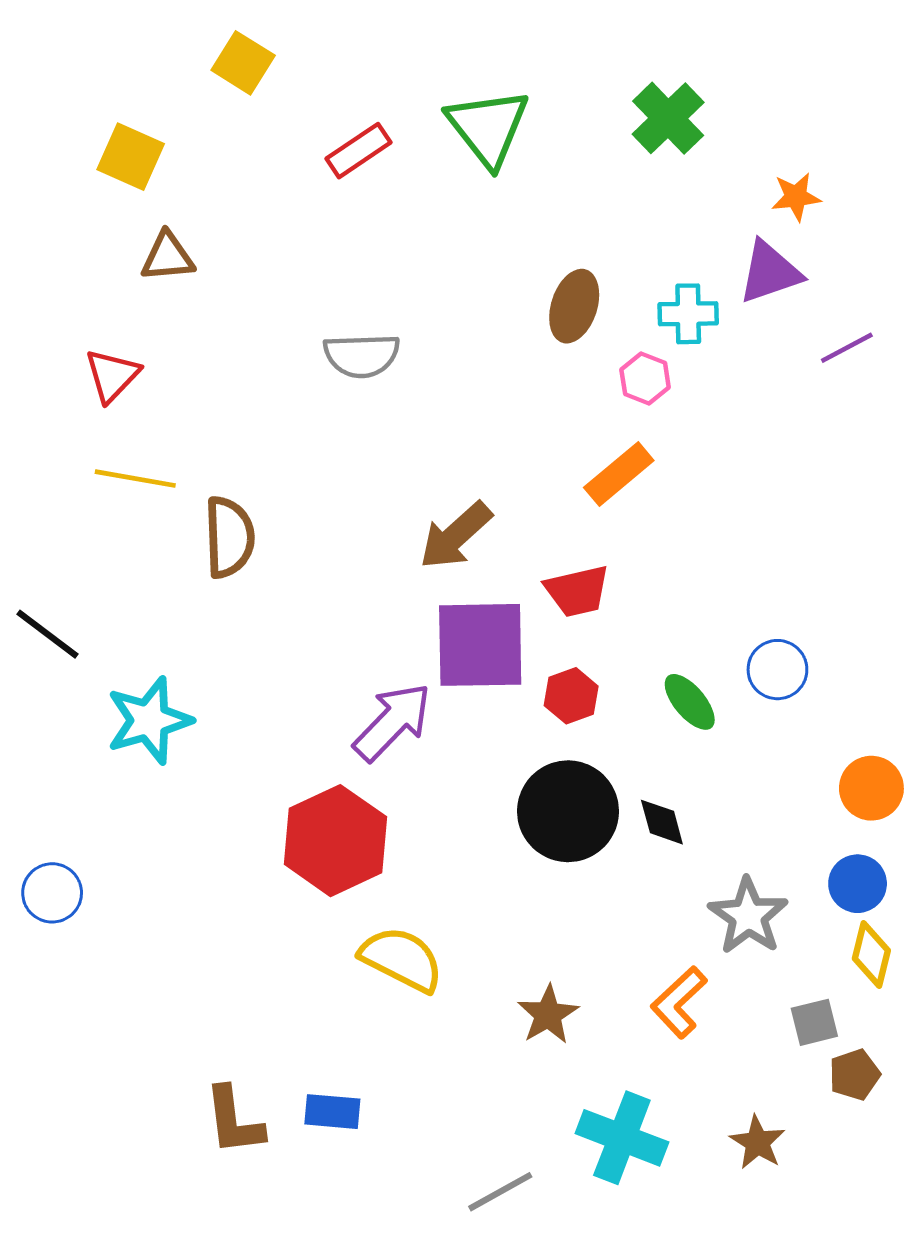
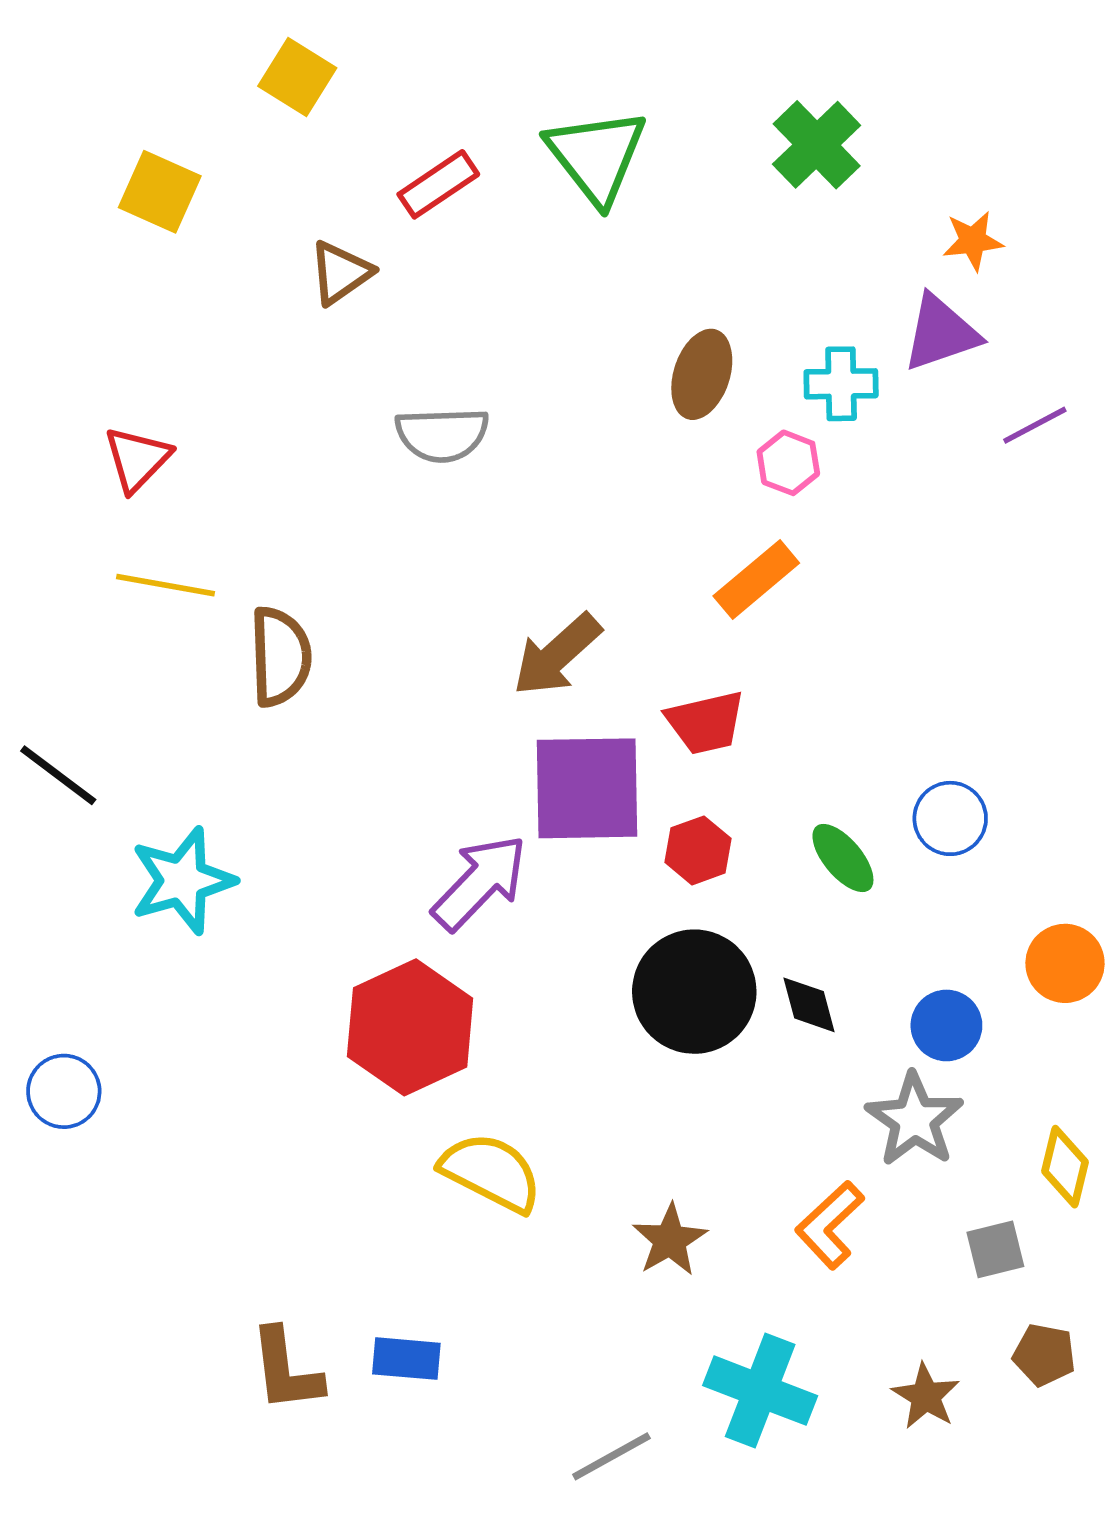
brown triangle: (168, 257) -> (340, 273), moved, turned -30
blue circle: (858, 884) -> (946, 1025), moved
brown pentagon: (854, 1075) -> (1044, 1355), moved, turned 30

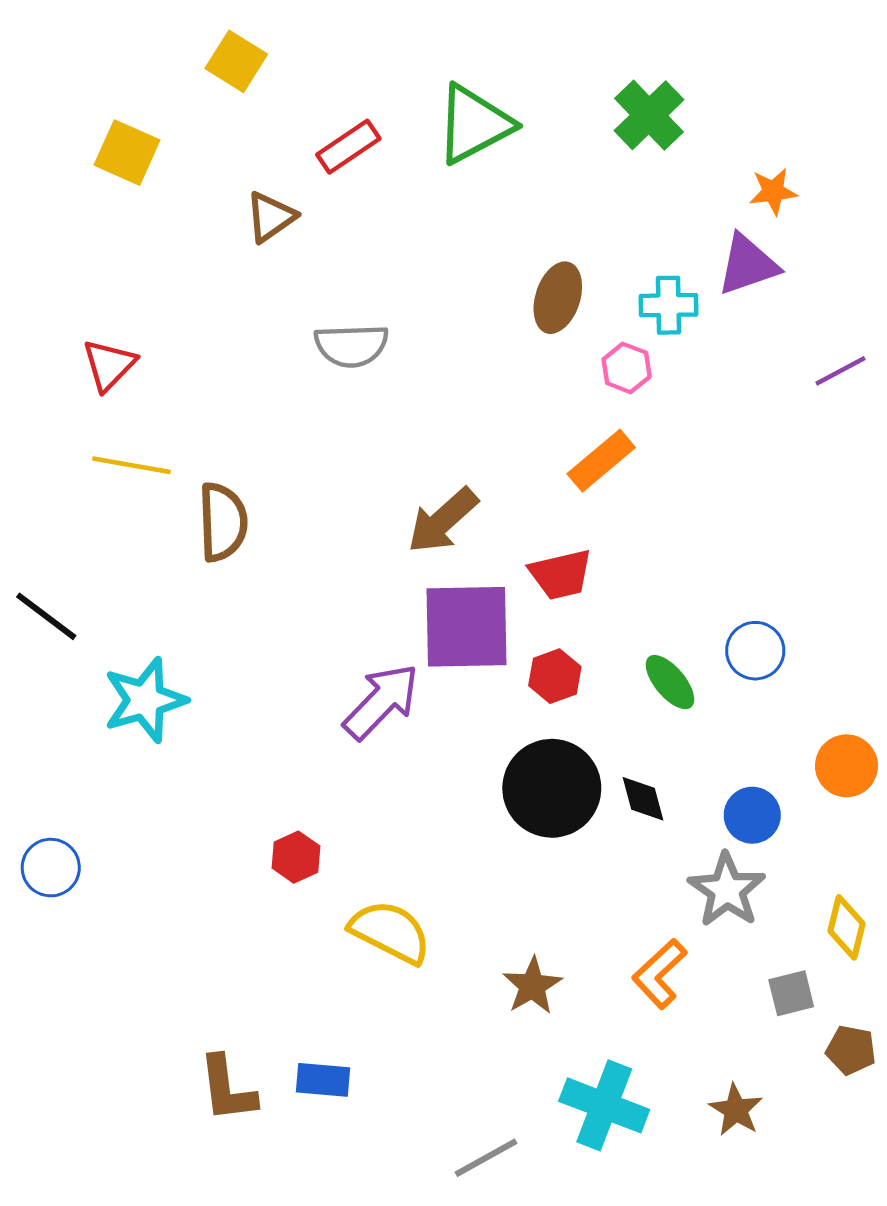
green triangle: (596, 156) -> (474, 124), turned 40
purple line: (1035, 425) -> (841, 371), moved
red hexagon: (410, 1027) -> (296, 857), moved, size x0.5
brown pentagon: (1044, 1355) -> (851, 1050), moved

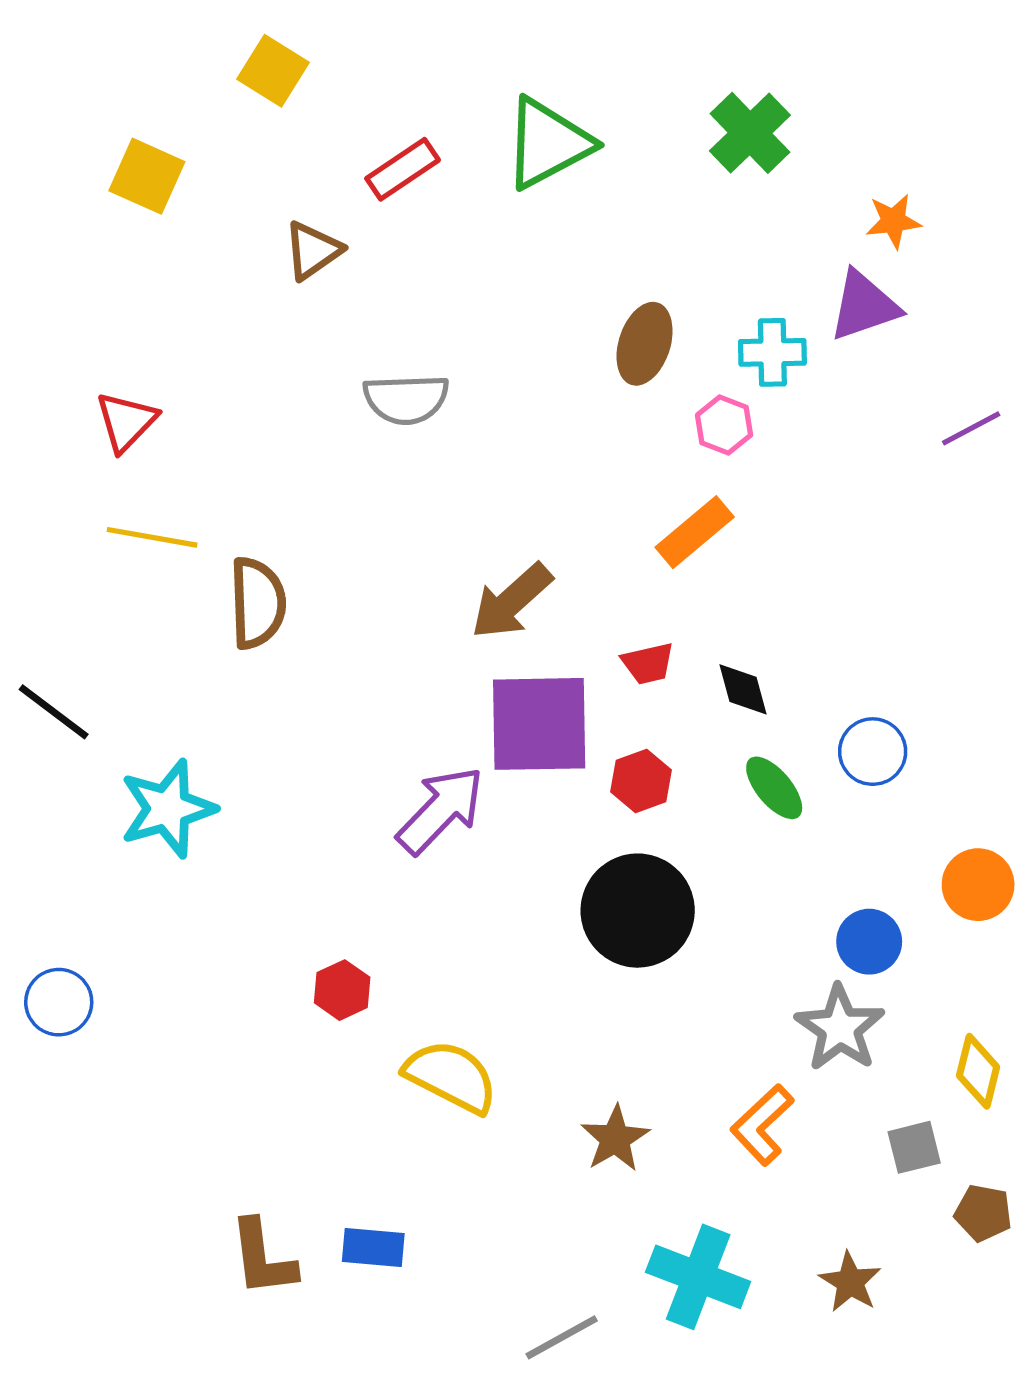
red trapezoid: (561, 574) -> (648, 663), size x0.7
black diamond: (643, 799) -> (743, 689), moved

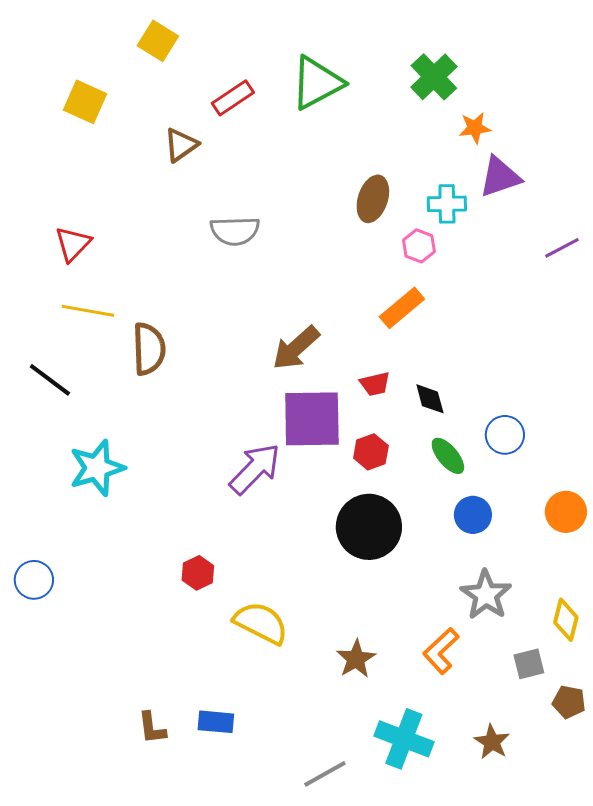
orange star: (893, 221) -> (475, 128), moved
black line: (54, 712) -> (50, 380), moved
blue circle: (869, 942) -> (473, 515), moved
brown L-shape: (263, 1258) -> (152, 728), size x0.7

